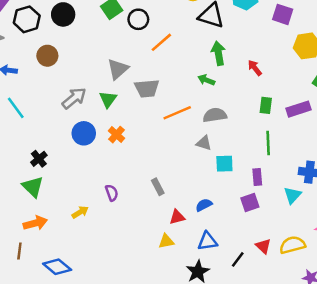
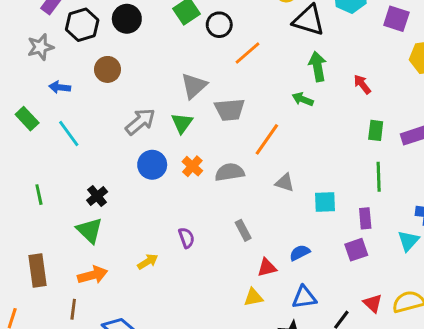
orange line: (177, 113) -> (267, 139), turned -32
gray semicircle: (215, 115) -> (230, 172), moved
gray triangle: (204, 143) -> (285, 183), moved

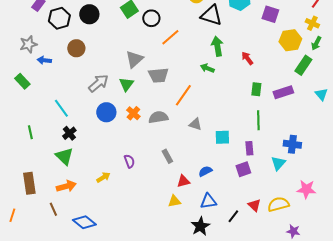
gray star: (40, 47) -> (28, 44), moved
cyan line: (69, 133) -> (61, 108), moved
brown line: (73, 309) -> (53, 209), turned -32

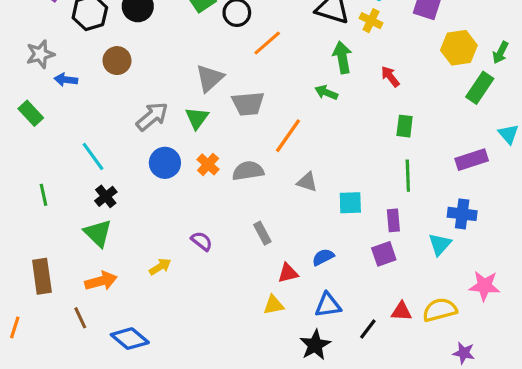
yellow cross: (312, 23) -> (371, 21), moved
purple rectangle: (283, 92) -> (472, 160), moved
purple semicircle: (129, 161) -> (202, 241), turned -32
red triangle: (254, 205) -> (401, 311), turned -40

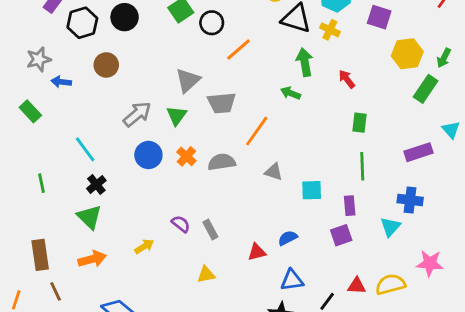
gray rectangle: (262, 233) -> (210, 230), moved
yellow triangle: (274, 305) -> (206, 275), moved
brown line: (80, 318) -> (56, 291), moved

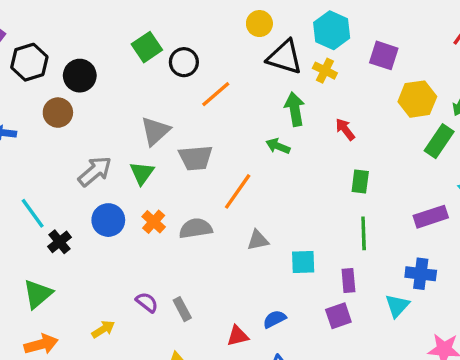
black circle: (125, 17) -> (80, 76), moved
gray triangle: (274, 172) -> (258, 240), turned -30
black cross: (96, 185) -> (60, 242), moved
green triangle: (89, 217) -> (38, 294), turned 36

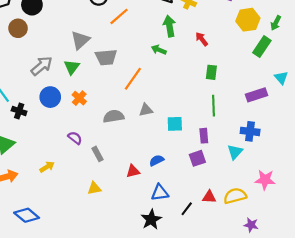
gray semicircle: (196, 228) -> (114, 116), moved
black cross: (60, 242) -> (19, 111), turned -32
purple semicircle: (147, 302) -> (75, 138), moved

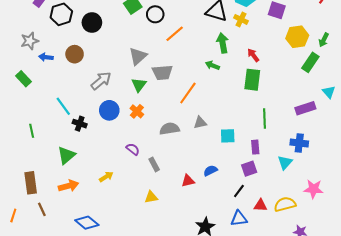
brown circle: (18, 28) -> (75, 54), moved
green triangle: (72, 67) -> (139, 85), moved
green rectangle: (211, 72) -> (252, 80), moved, size x1.5
blue triangle: (160, 193) -> (239, 219), moved
black line: (187, 209) -> (239, 191), moved

